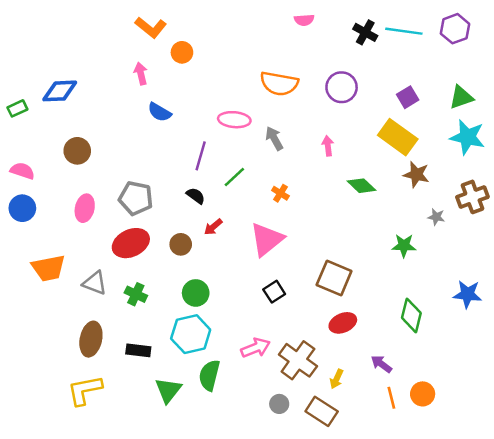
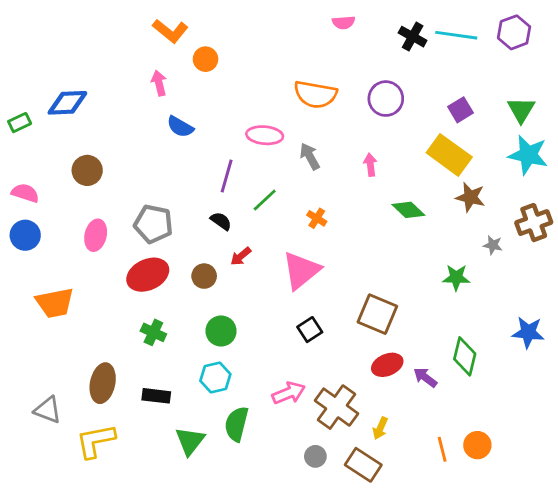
green triangle: (461, 97) -> (521, 110), turned -40
gray triangle: (95, 283) -> (48, 410), moved
cyan hexagon: (191, 334) -> (215, 377), size x0.7
purple arrow: (381, 364) -> (425, 377), moved

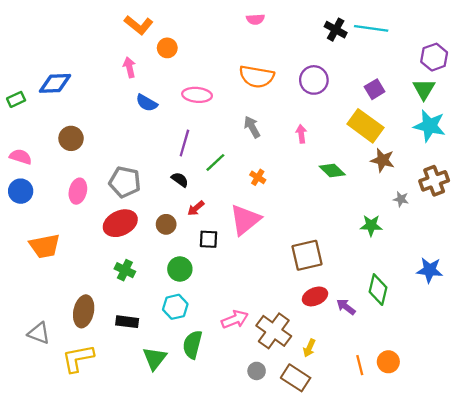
pink semicircle: (344, 22) -> (255, 19), moved
purple hexagon: (514, 32) -> (434, 57), moved
pink ellipse: (265, 135) -> (197, 95), moved
brown square: (377, 314) -> (307, 255), turned -36
black square: (310, 330) -> (208, 239), moved, turned 36

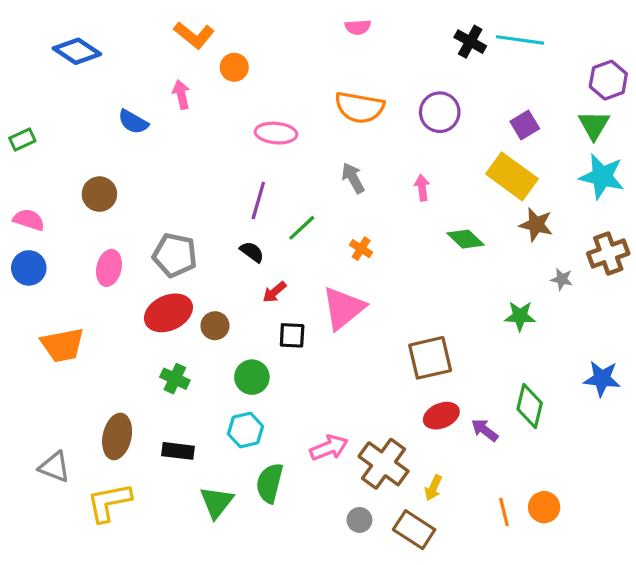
blue diamond: (55, 83) -> (77, 51), moved, turned 36
blue semicircle: (147, 103) -> (133, 122), moved
brown circle: (166, 224) -> (215, 326), moved

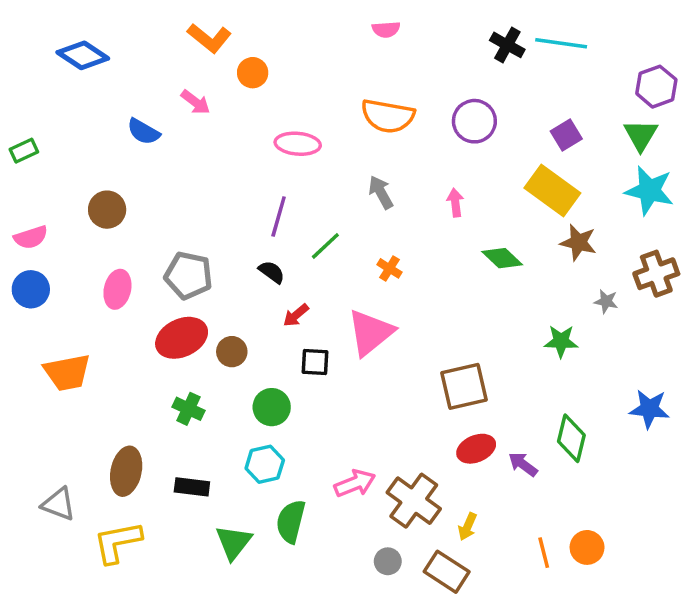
pink arrow: (181, 95) -> (195, 102), turned 140
pink semicircle: (29, 220) -> (31, 237), turned 144

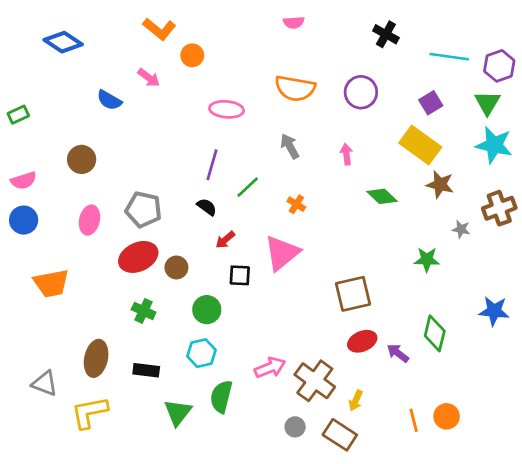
cyan line: (561, 43) -> (449, 57), moved

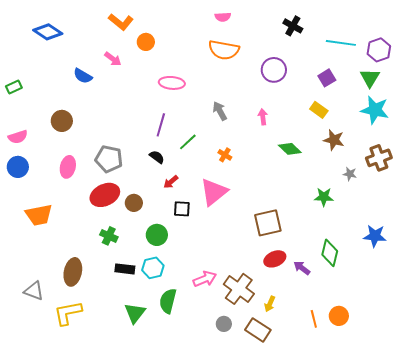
orange semicircle: (295, 88) -> (224, 50), moved
yellow rectangle: (420, 145) -> (319, 110), size x0.6
black rectangle: (146, 370) -> (125, 269), moved

